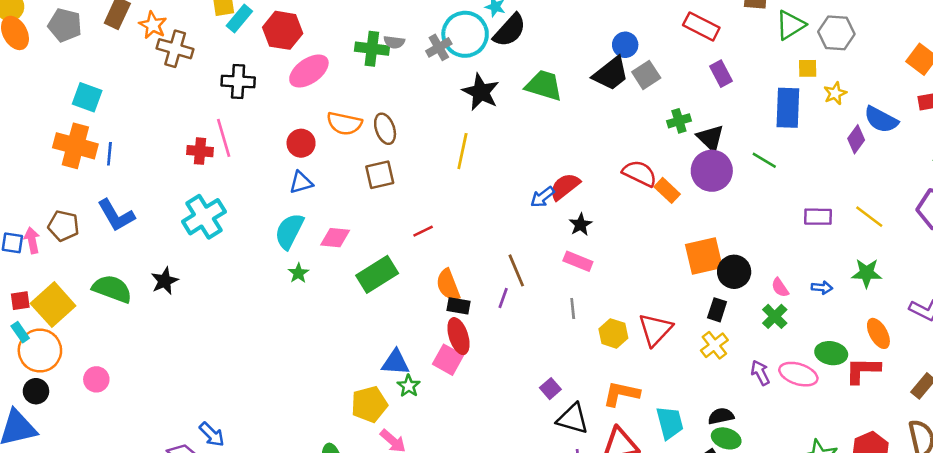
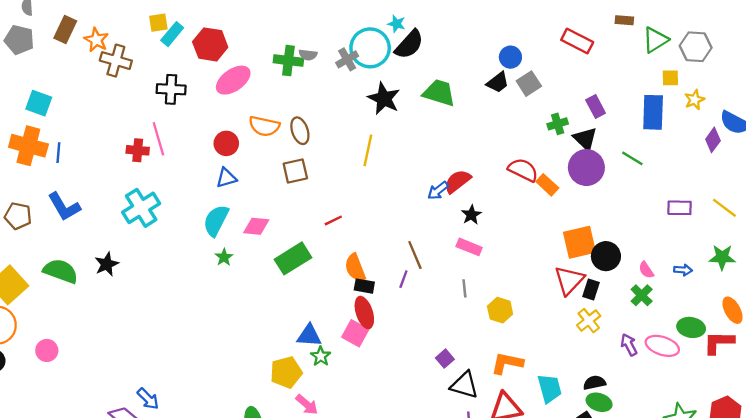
black trapezoid: (611, 74) -> (498, 82), size x0.7
purple rectangle: (721, 74) -> (596, 107), moved
red triangle: (655, 330) -> (569, 280), moved

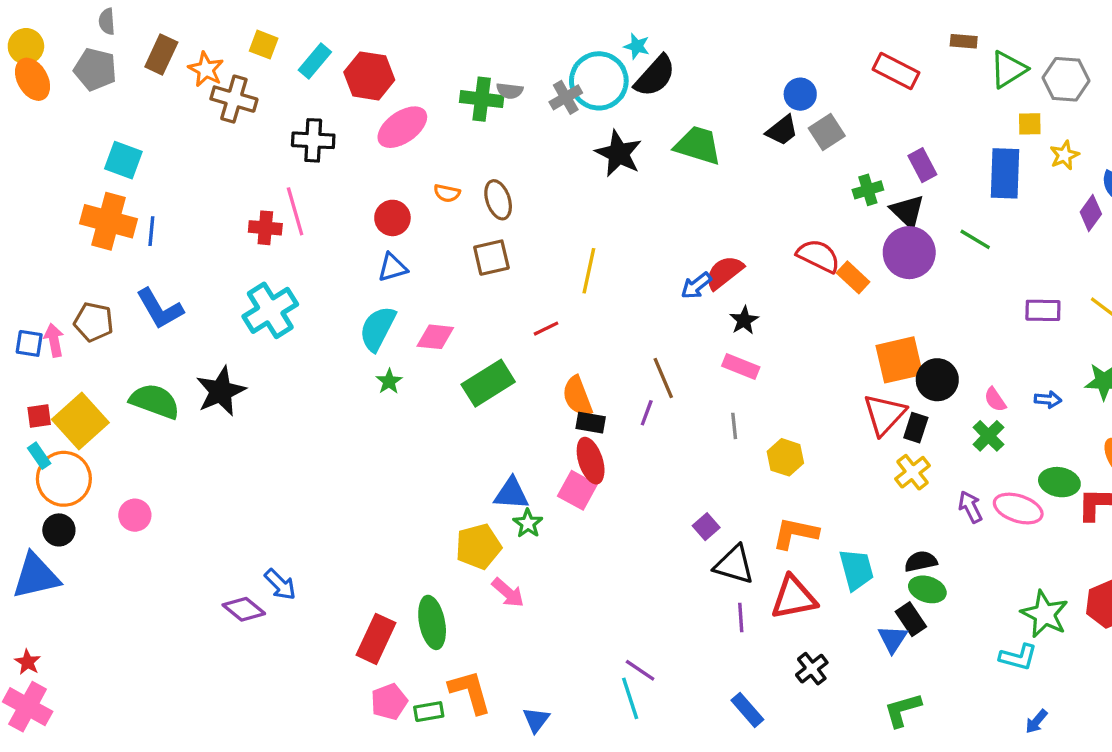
yellow square: (158, 23) -> (264, 45), moved, turned 30
orange semicircle: (264, 126) -> (447, 193), size x0.6
yellow line: (368, 150) -> (589, 271), moved
black star: (107, 264) -> (221, 391), size x1.4

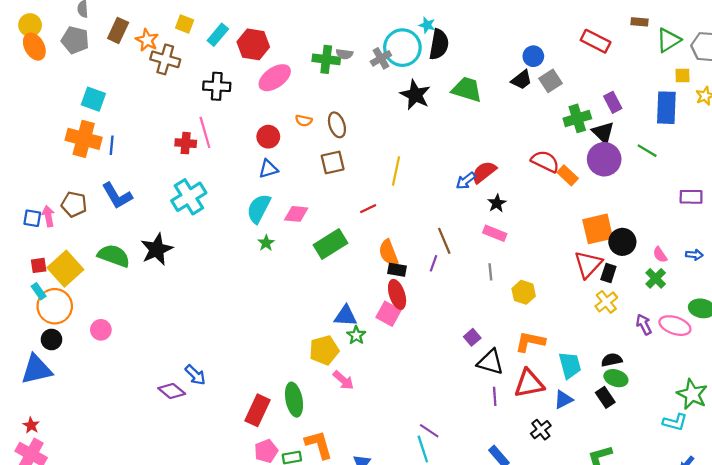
black semicircle: (655, 76) -> (439, 44), turned -32
green cross: (868, 190) -> (577, 118), size x1.4
blue triangle: (893, 639) -> (563, 400), moved, turned 30

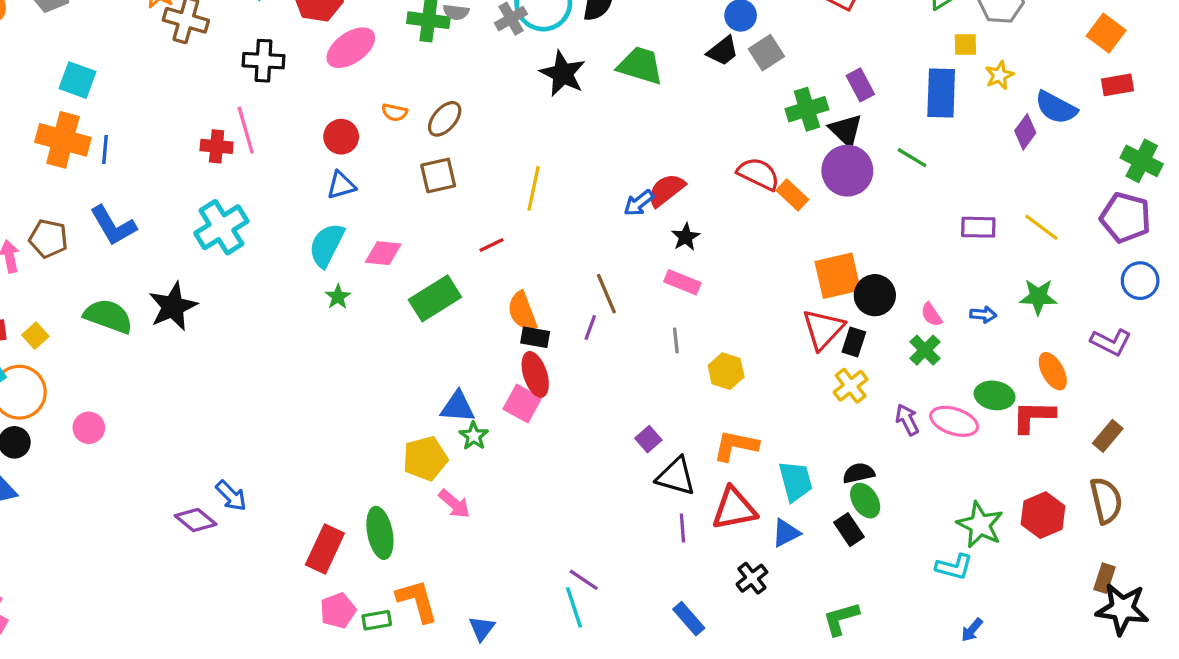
brown ellipse: (337, 125) -> (445, 119), turned 60
yellow square: (65, 269) -> (35, 336), size x0.5
green ellipse: (616, 378) -> (865, 501), turned 40

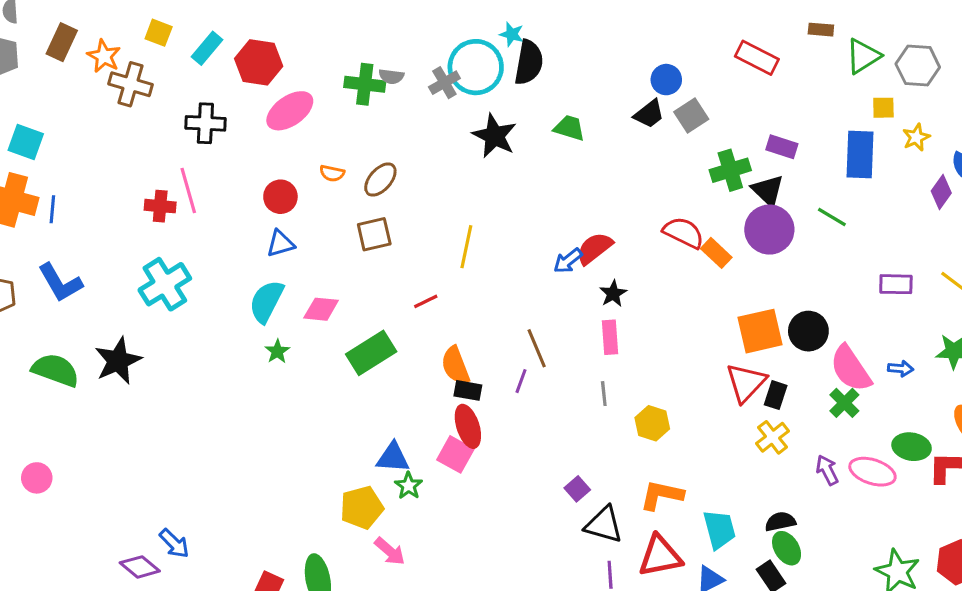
green trapezoid: (640, 66) -> (569, 128), size x0.7
purple rectangle: (860, 85) -> (782, 147), turned -44
pink rectangle: (682, 282) -> (610, 337), turned 64
black circle: (875, 295) -> (808, 331), moved
pink semicircle: (931, 315) -> (851, 369), size x2.0

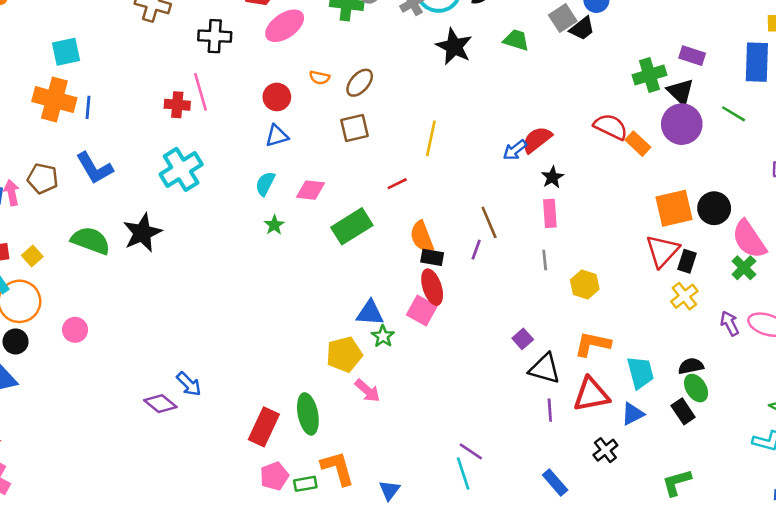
gray square: (691, 115) -> (563, 18), moved
cyan square: (26, 142) -> (66, 52), turned -32
cyan semicircle: (266, 301) -> (265, 184), size x0.7

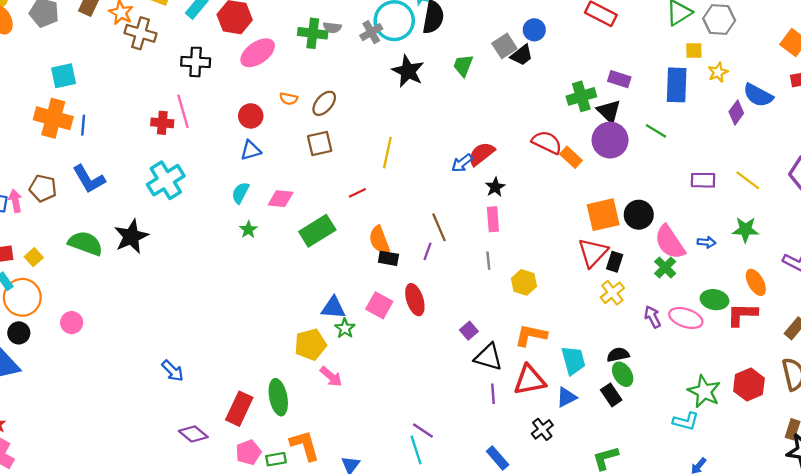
green trapezoid: (516, 40) -> (463, 65), turned -85
red ellipse: (432, 287) -> (415, 300), moved
purple diamond: (160, 404) -> (193, 434), moved

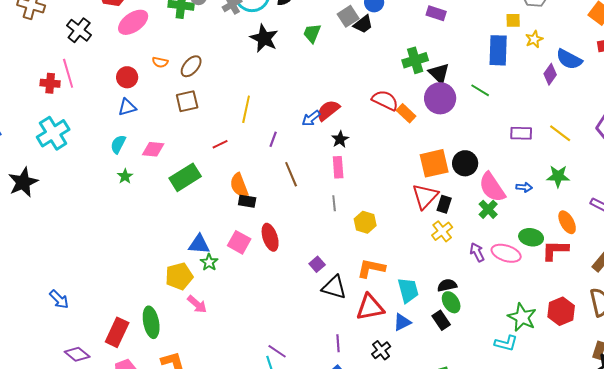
black cross: (196, 62) -> (79, 30), turned 35
purple rectangle: (619, 79) -> (436, 13), moved
purple line: (428, 251) -> (273, 139), moved
purple line: (493, 394) -> (338, 343), moved

